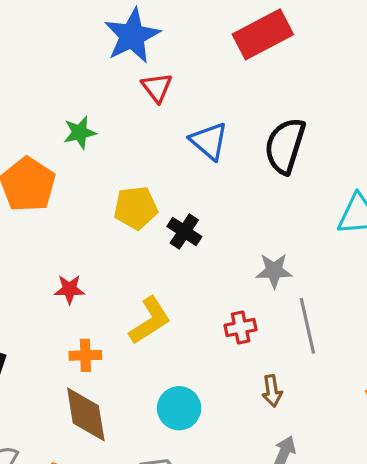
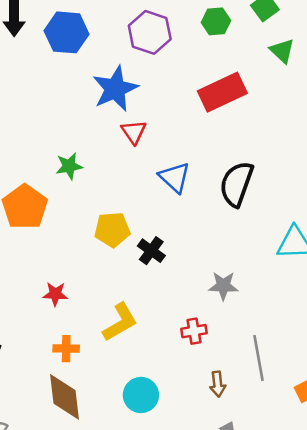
gray line: (307, 326) -> (259, 358), moved

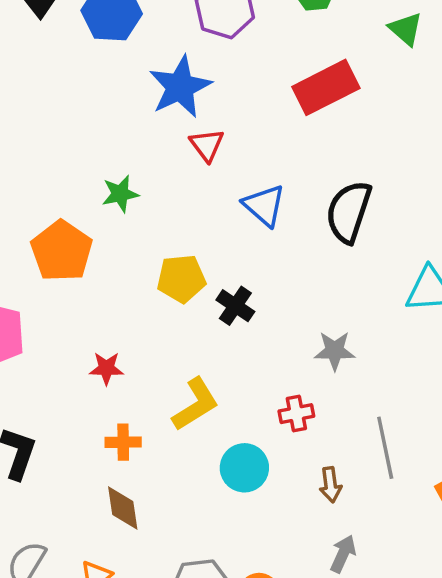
cyan circle: (141, 395) -> (244, 468), moved
brown diamond: (64, 397) -> (123, 508), size x0.7

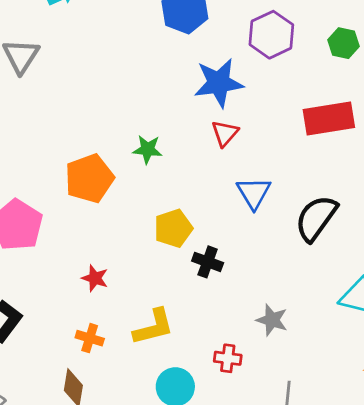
yellow pentagon: (181, 279) -> (173, 228), turned -30
black cross: (235, 306) -> (208, 262), turned -32

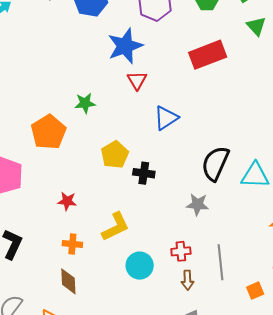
blue triangle: (254, 193) -> (166, 118), turned 40
black semicircle: (316, 218) -> (215, 163), moved
red cross: (228, 358) -> (181, 251), moved

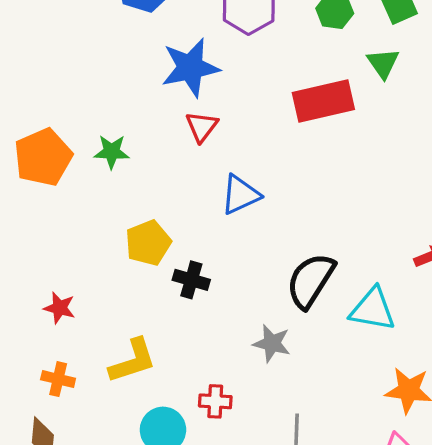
green triangle: (256, 26) -> (383, 63), moved
orange pentagon: (49, 132) -> (43, 157), moved
red cross: (181, 251) -> (215, 401), moved

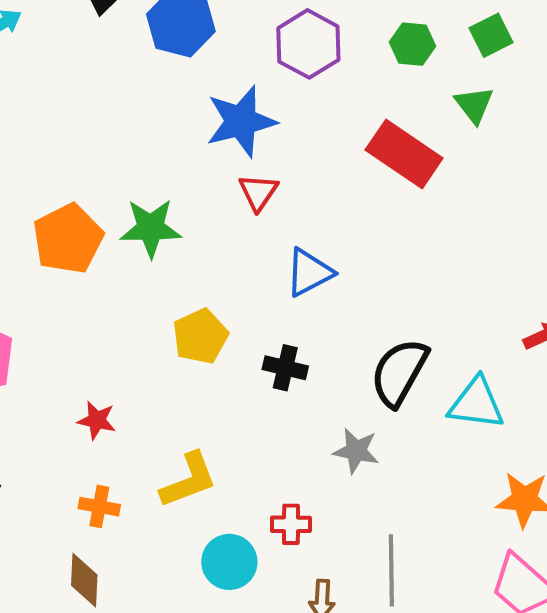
red rectangle: (323, 101) -> (404, 154), turned 50
green star: (112, 152) -> (151, 228), size x1.4
black cross: (191, 280) -> (285, 368), moved

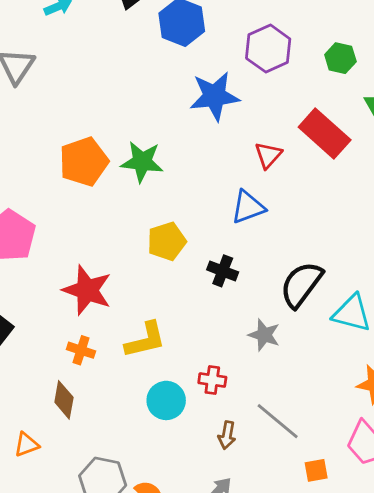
red triangle: (258, 192) -> (268, 155), moved
red star: (97, 420) -> (87, 290), size x1.8
gray line: (391, 570) -> (278, 421), turned -57

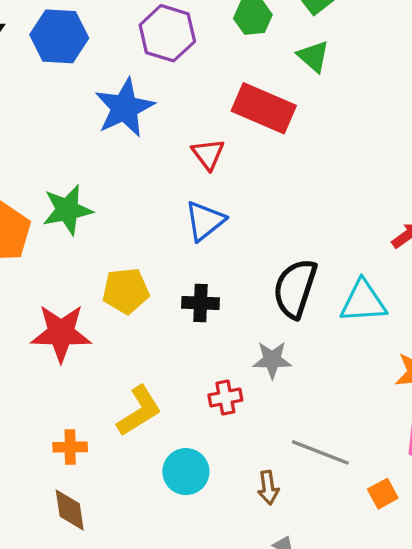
yellow pentagon: (167, 241) -> (126, 291), turned 30
red star: (87, 290) -> (61, 333), moved
red cross: (212, 380) -> (225, 398), moved

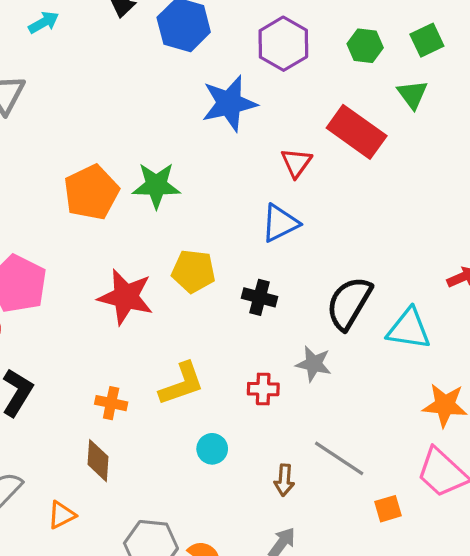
cyan circle: (186, 472) -> (212, 449), size x0.7

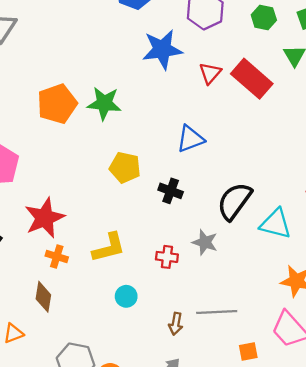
red triangle: (296, 163) -> (210, 73), moved
red star: (126, 297) -> (45, 218), moved, turned 30
gray line: (339, 458) -> (217, 312), turned -42

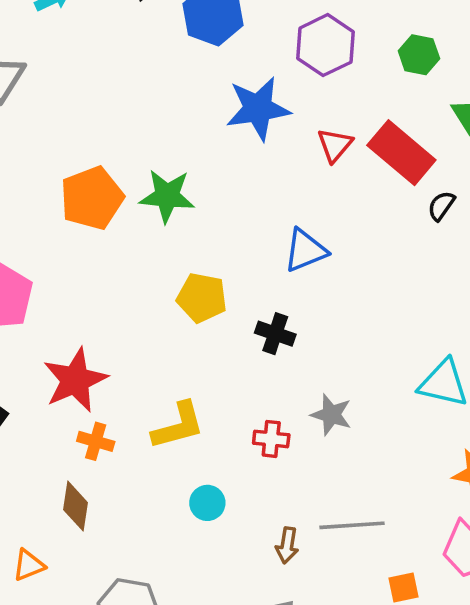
black semicircle: (234, 201) -> (441, 206), moved, size x0.5

